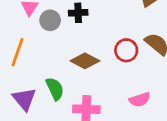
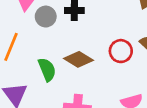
green semicircle: (55, 89) -> (47, 69), moved

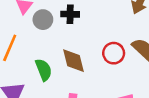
brown diamond: (79, 59) -> (73, 61), turned 44

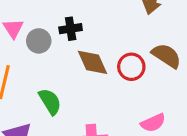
brown diamond: (73, 61) -> (93, 62), moved

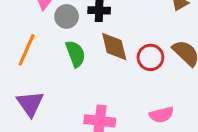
green semicircle: (50, 102) -> (75, 54), moved

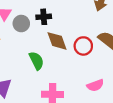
green semicircle: (75, 54) -> (36, 61), moved

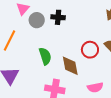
brown diamond: (57, 41) -> (70, 66), moved

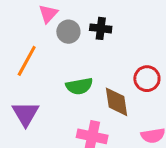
green semicircle: (45, 56) -> (79, 86), turned 96

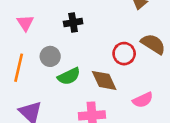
gray circle: (68, 32) -> (50, 56), moved

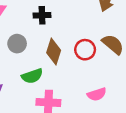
green semicircle: (69, 76) -> (32, 76), moved
brown diamond: (104, 80) -> (54, 51), moved, turned 35

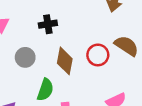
green semicircle: (32, 76) -> (45, 90), turned -45

